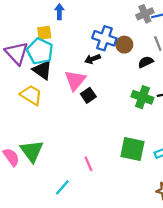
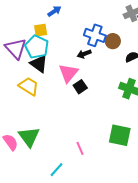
blue arrow: (59, 12) -> (54, 11), turned 56

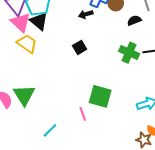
pink triangle: (68, 73) -> (21, 22), moved, turned -30
green square: (120, 135) -> (100, 96), moved
pink line: (80, 148) -> (83, 114), moved

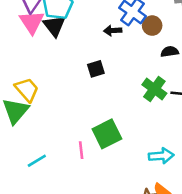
yellow trapezoid: (27, 44) -> (27, 90), moved
green square: (100, 96) -> (107, 134), turned 35

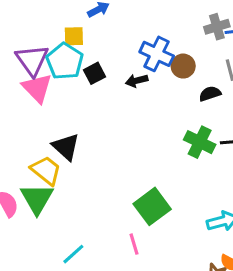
black triangle: (54, 26) -> (66, 147), moved
black square: (96, 69) -> (95, 73), moved
pink line: (81, 150) -> (134, 244), moved

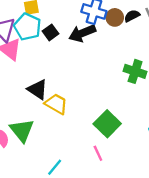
black arrow: (137, 81) -> (82, 33), size x1.6
black semicircle: (210, 94) -> (132, 16), moved
yellow trapezoid: (46, 170) -> (56, 104), moved

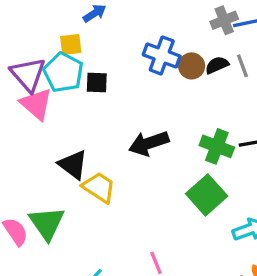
black square: (51, 32) -> (97, 83), turned 35
black arrow: (82, 33) -> (149, 143), moved
green square: (107, 124) -> (207, 195), moved

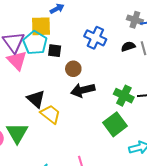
gray cross: (224, 20) -> (135, 20), turned 35
yellow square: (71, 45) -> (41, 26), size x1.5
brown circle: (192, 66) -> (73, 69), moved

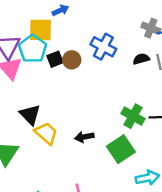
black square: (55, 51) -> (55, 59), turned -32
brown circle: (73, 69) -> (72, 60), moved
black arrow: (83, 90) -> (84, 137), moved, size x0.7

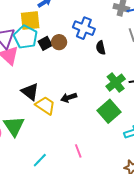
black semicircle: (141, 59) -> (101, 48), moved, turned -80
green cross: (133, 116) -> (116, 83), turned 30
black arrow: (84, 137) -> (69, 98), moved

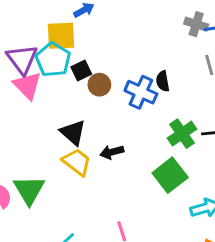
blue cross: (84, 28) -> (141, 92), moved
brown circle: (59, 42) -> (99, 85), moved
black triangle: (30, 92) -> (73, 133), moved

